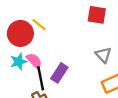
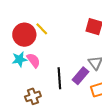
purple rectangle: (59, 73) -> (81, 76), moved
black line: (41, 78) -> (59, 78), moved

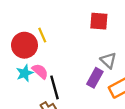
yellow line: (42, 29) -> (42, 35), turned 32
black line: (59, 78) -> (55, 87), moved

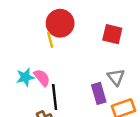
red circle: (24, 45) -> (60, 23), moved
purple rectangle: (95, 78) -> (99, 93), turned -54

